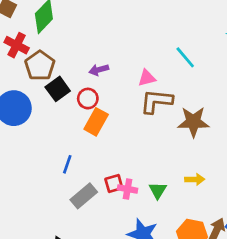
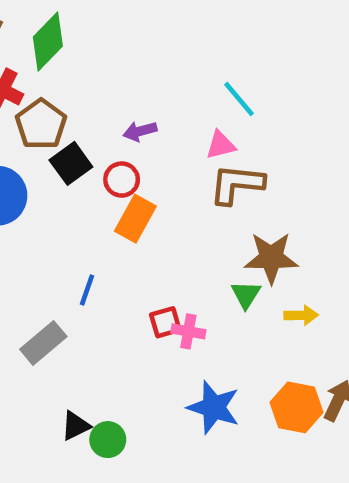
cyan line: (185, 57) -> (239, 99), moved
brown star: (193, 122) -> (271, 258), moved
green triangle: (158, 190) -> (246, 295), moved
gray rectangle: (84, 196) -> (43, 343), moved

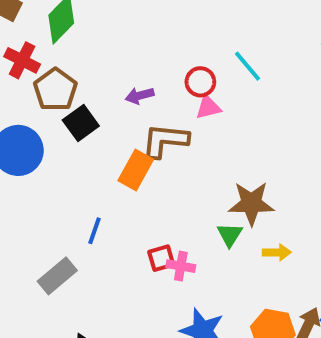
cyan line: (239, 99) -> (247, 66), moved
red circle: (122, 180) -> (200, 82), moved
brown L-shape: (237, 184) -> (165, 141), moved

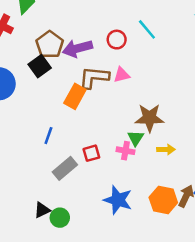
brown pentagon: (55, 90) -> (50, 45), moved
purple arrow: (140, 96) -> (77, 48), size x1.6
pink triangle: (208, 107) -> (122, 75), moved
pink cross: (181, 266) -> (125, 151), moved
gray rectangle: (57, 276) -> (65, 168), moved

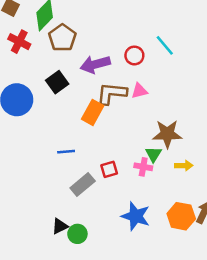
brown pentagon: (50, 45) -> (62, 38), moved
blue line: (48, 136) -> (66, 152), turned 66

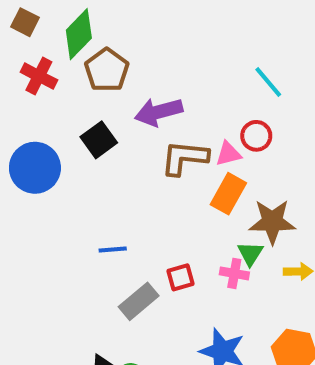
red circle: (134, 55) -> (256, 136), moved
orange rectangle: (93, 112) -> (228, 194), moved

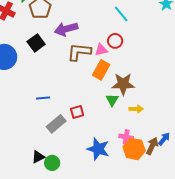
pink cross: (234, 273) -> (126, 137), moved

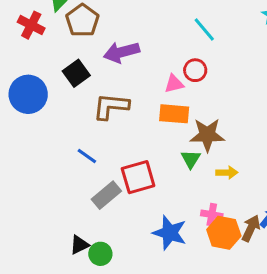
brown L-shape: (79, 52) -> (111, 106), moved
orange rectangle: (101, 70) -> (174, 114), turned 66
blue line: (43, 98) -> (87, 156), turned 40
red square: (77, 112) -> (138, 177), size x1.6

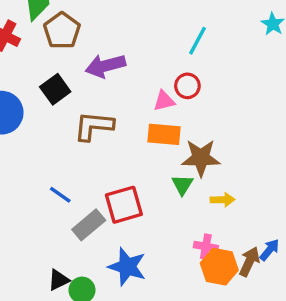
cyan line: (204, 30) -> (197, 41), turned 68
blue line: (87, 156) -> (60, 195), moved
blue star: (170, 233) -> (127, 267), moved

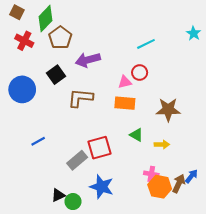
cyan line: (197, 41) -> (146, 44), turned 36
brown star: (201, 158) -> (168, 110), moved
green triangle: (182, 185) -> (136, 135), turned -32
blue line: (60, 195) -> (38, 141), moved, turned -64

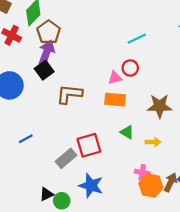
purple arrow: (88, 60) -> (46, 53), moved, turned 125

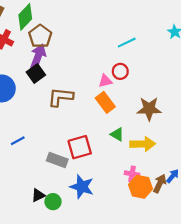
orange rectangle: (115, 100) -> (105, 102), turned 48
yellow arrow: (153, 142) -> (143, 144), size x1.6
gray rectangle: (66, 158) -> (57, 160), turned 60

